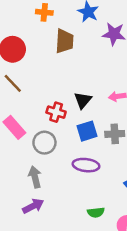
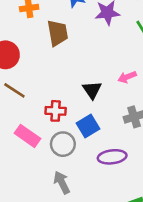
red cross: (56, 112) -> (56, 111), moved
blue square: (87, 131) -> (88, 126), moved

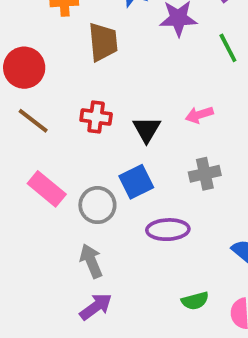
red cross: (56, 111) -> (96, 117), moved

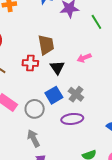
brown trapezoid: (103, 42) -> (46, 45), moved
gray cross: (205, 174) -> (76, 94), moved, turned -35

